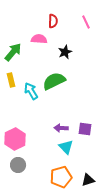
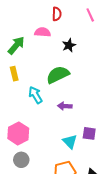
cyan arrow: (31, 91) -> (35, 95), moved
purple arrow: (61, 128) -> (65, 106), moved
purple square: (85, 129) -> (89, 133), moved

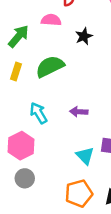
yellow rectangle: (14, 74) -> (16, 71), turned 32
green semicircle: (58, 75) -> (50, 66), moved
cyan arrow: (35, 95) -> (39, 113), moved

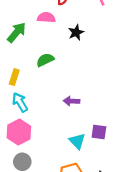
green semicircle: (50, 66) -> (45, 60), size x0.7
yellow rectangle: (16, 71) -> (14, 77), moved
cyan arrow: (39, 113) -> (20, 102), moved

